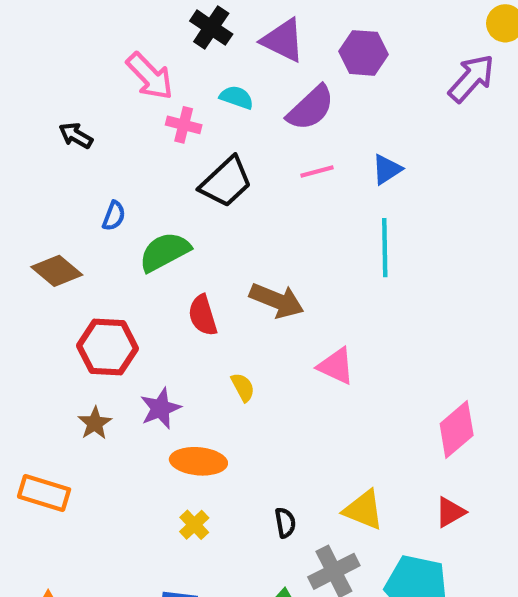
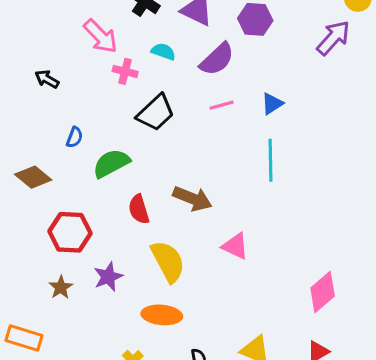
yellow semicircle: (243, 387) -> (168, 261), size x2.0
orange ellipse: (198, 461) -> (162, 315), moved

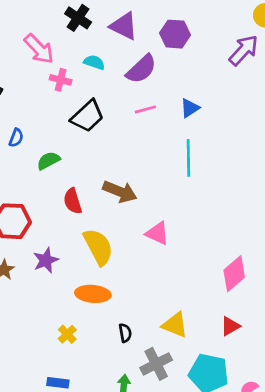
green semicircle: (111, 163) -> (48, 161), size x0.7

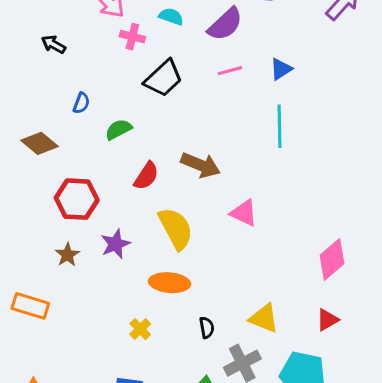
red semicircle: (73, 201) -> (146, 176), turned -130

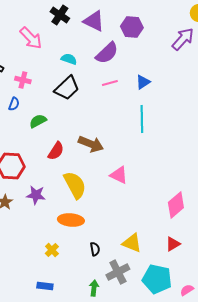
cyan semicircle: (171, 16) -> (69, 59), moved
pink cross: (132, 37) -> (23, 80), moved
purple star: (115, 244) -> (36, 195), turned 30

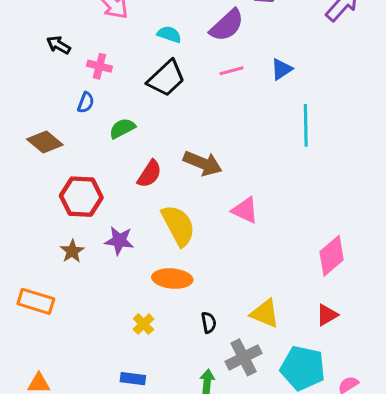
cyan line: (142, 119) -> (306, 125), moved

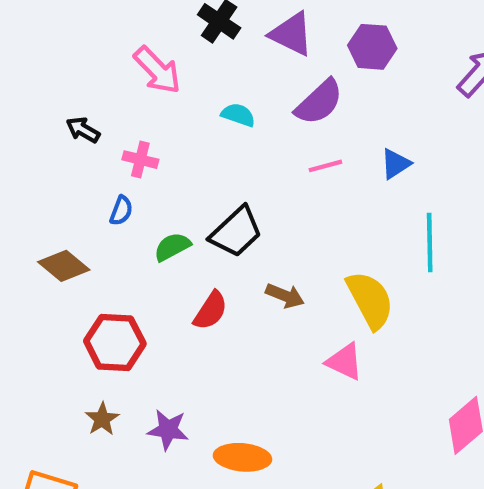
black trapezoid: (166, 78) -> (236, 232), moved
brown arrow: (203, 163) -> (285, 296), size x0.7
yellow semicircle: (178, 225) -> (370, 300), moved
purple star: (119, 241) -> (168, 430), moved

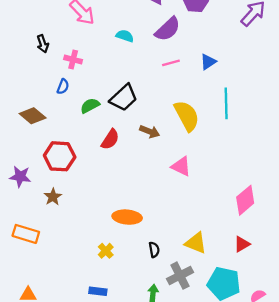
black arrow: (83, 130) -> (43, 44), turned -138
yellow semicircle: (370, 300) -> (187, 116), moved
purple star: (168, 430) -> (20, 177), moved

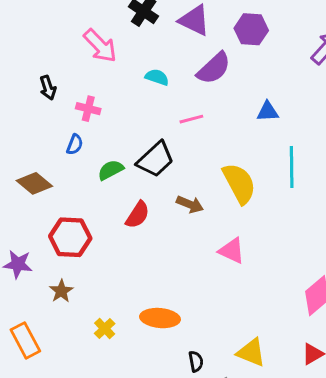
blue triangle: (208, 62) -> (268, 112), turned 30
pink line: (171, 63) -> (191, 119), moved
orange rectangle: (26, 234) -> (25, 340), turned 45
yellow cross: (106, 251) -> (105, 328), moved

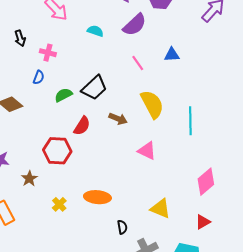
pink line: (191, 119) -> (138, 63), moved, turned 70
cyan line: (292, 167) -> (190, 121), moved
red hexagon: (70, 237) -> (57, 151), moved
yellow triangle: (251, 352) -> (160, 209), moved

